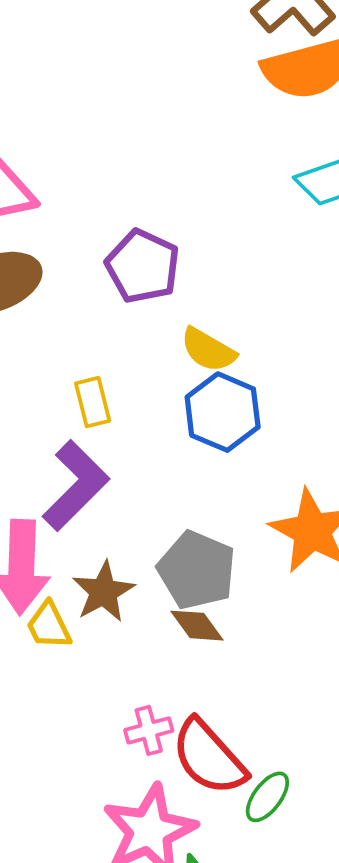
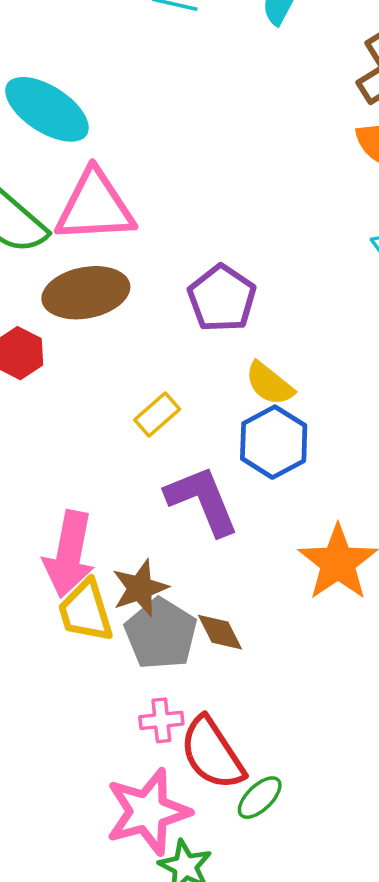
yellow rectangle: (93, 402) -> (157, 414), turned 54
purple L-shape: (76, 486) -> (202, 500), moved, turned -76
gray pentagon: (197, 570) -> (161, 634), moved
yellow trapezoid: (49, 626) -> (86, 611), size x1.4

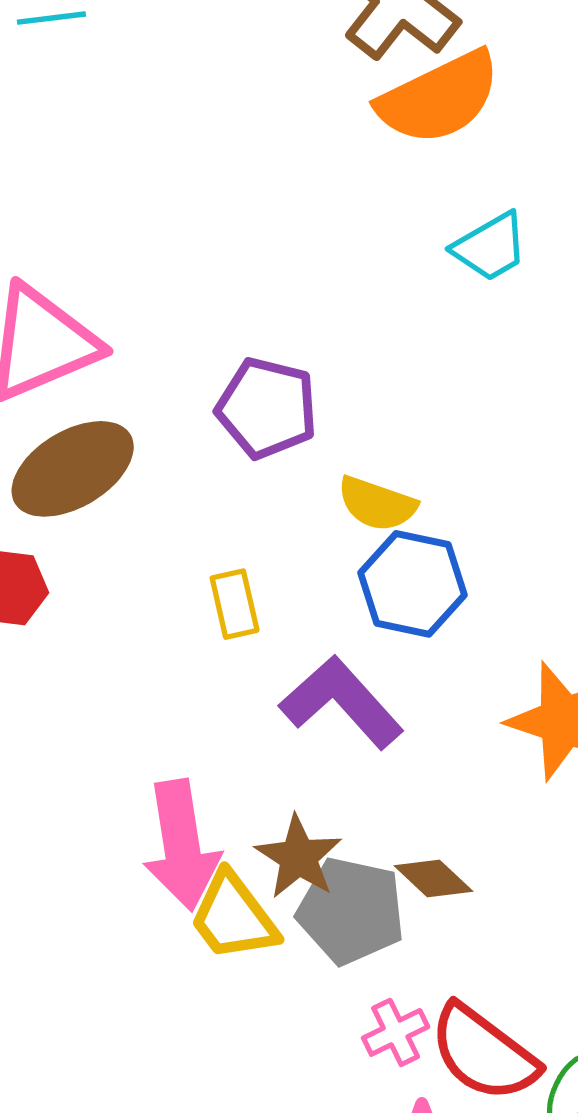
yellow rectangle: (157, 414) -> (235, 604), turned -42

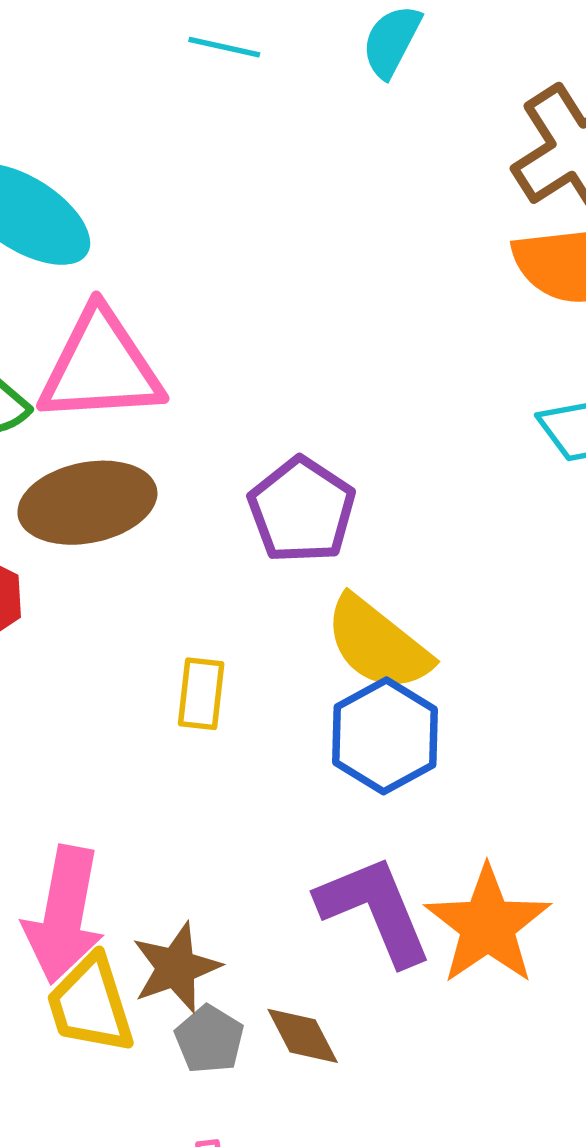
yellow semicircle: (377, 504) -> (378, 644), size x1.4
purple L-shape: (342, 702) -> (375, 910), moved
gray pentagon: (351, 911) -> (209, 1039), size x0.6

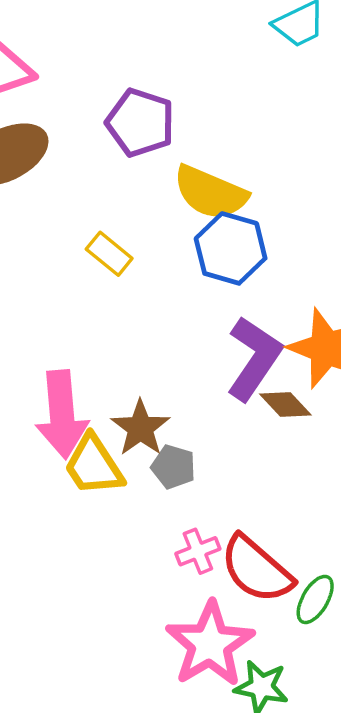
yellow rectangle: (201, 694) -> (109, 254), turned -42
purple L-shape: (375, 910) -> (254, 358), turned 72
brown diamond: (303, 1036) -> (285, 405), moved

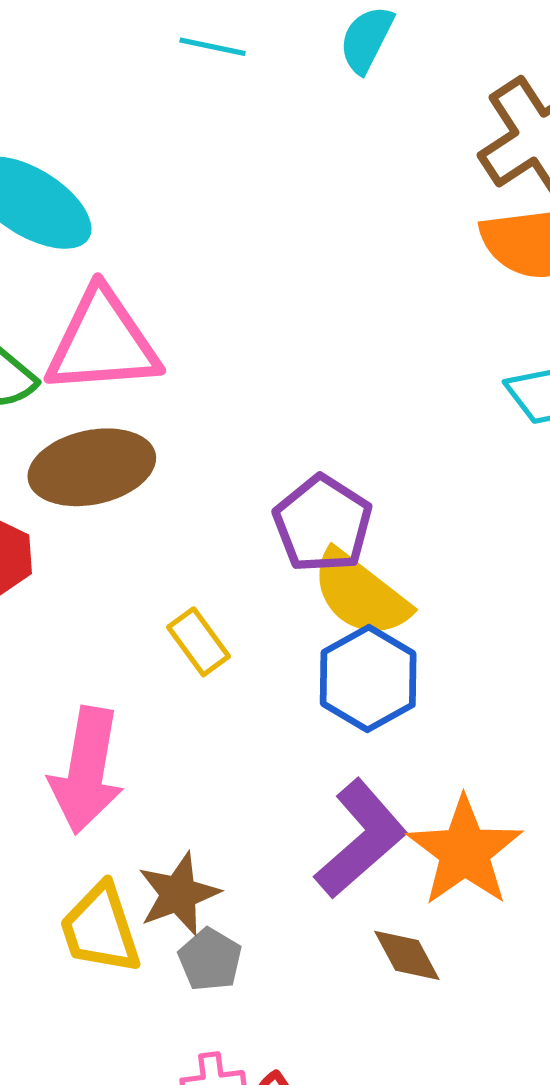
purple pentagon: (140, 123) -> (323, 524), moved
brown diamond: (285, 405) -> (407, 955), moved
pink arrow: (62, 414) -> (87, 770), moved

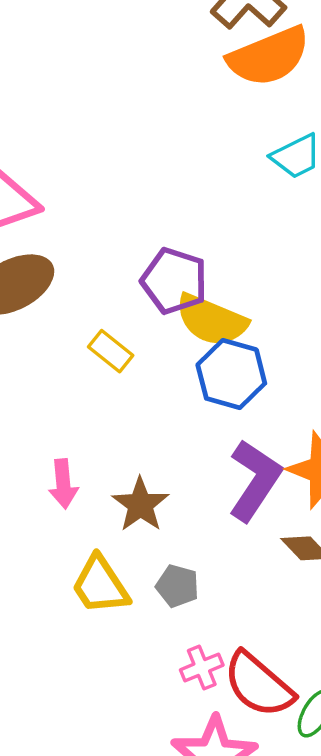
yellow rectangle: (198, 642) -> (111, 351), moved
pink arrow: (87, 770) -> (63, 484), size x0.6
brown star: (179, 894) -> (140, 505), moved

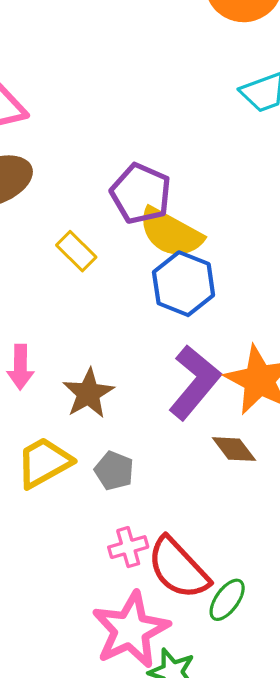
yellow trapezoid: (100, 585) -> (44, 462), turned 88

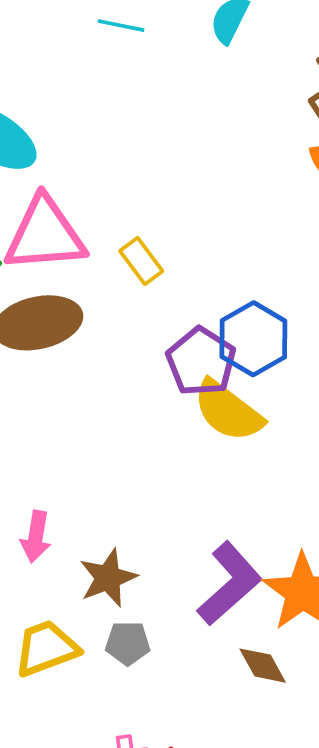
yellow rectangle: (76, 251) -> (141, 261), moved
blue hexagon: (184, 284) -> (253, 339), moved
gray pentagon: (114, 471) -> (128, 643), moved, turned -30

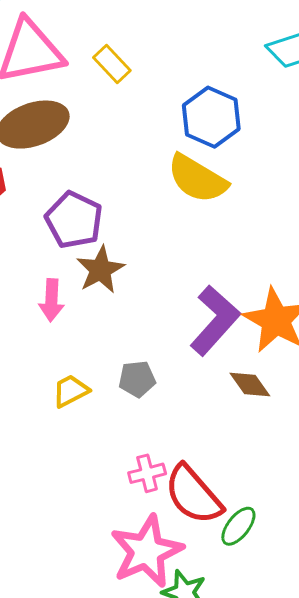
purple pentagon: (201, 362) -> (74, 220), moved
brown star: (108, 578) -> (100, 270), moved
yellow trapezoid: (46, 648) -> (71, 391), size x0.7

